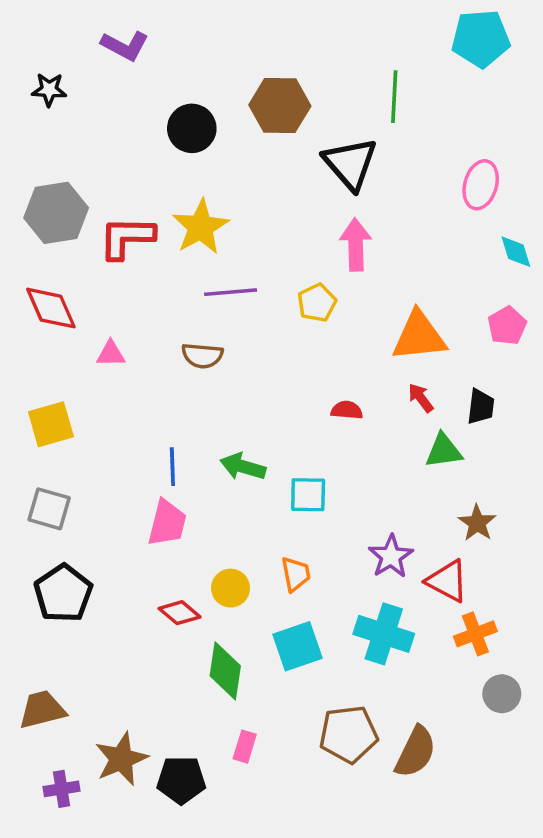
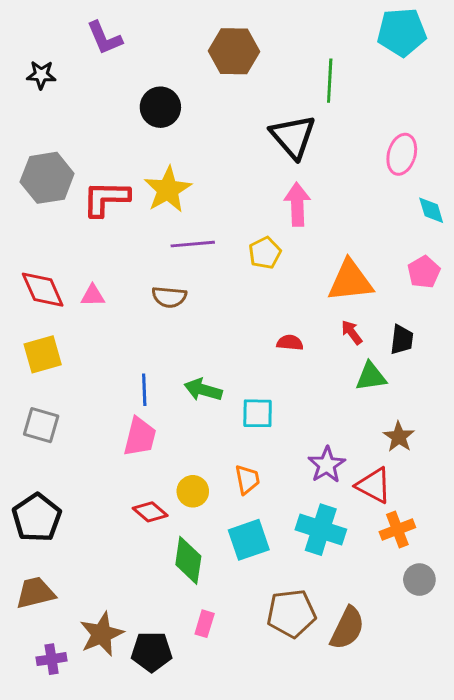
purple L-shape: (125, 46) -> (104, 38), turned 39
brown hexagon: (280, 105) -> (234, 51), moved
red diamond: (51, 308) -> (43, 290), moved
black pentagon: (63, 593) -> (37, 518), moved

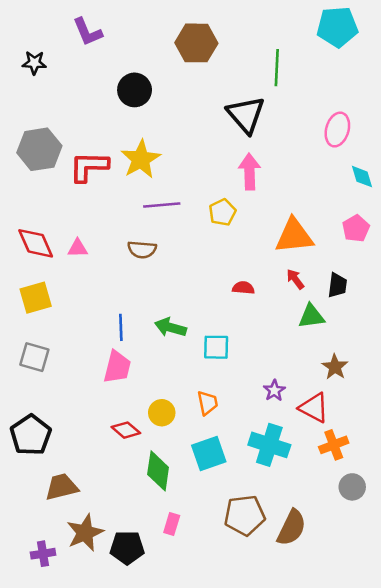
purple star: (327, 465) -> (274, 390), size x0.7
brown trapezoid: (35, 593) -> (62, 487), moved

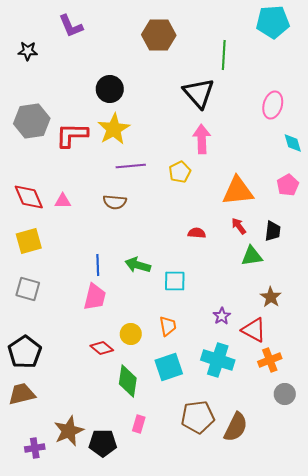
black circle: (135, 90) -> (110, 89), moved
brown trapezoid: (62, 487) -> (22, 394), moved

